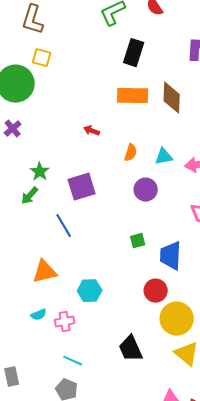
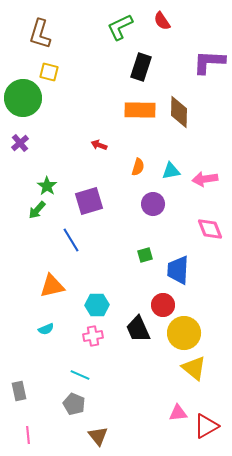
pink cross: (65, 322) -> (93, 336), moved
black trapezoid: (131, 349) -> (138, 329), moved

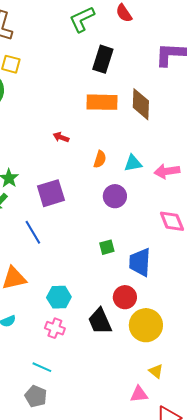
pink cross: (93, 336) -> (55, 328), turned 30
yellow triangle: (194, 368) -> (156, 371), moved, size x0.6
pink triangle: (178, 413) -> (139, 394), moved

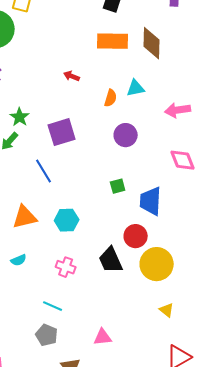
cyan triangle: (133, 163) -> (136, 88), moved
cyan hexagon: (59, 297) -> (67, 220), moved
pink triangle: (139, 394) -> (103, 337), moved

